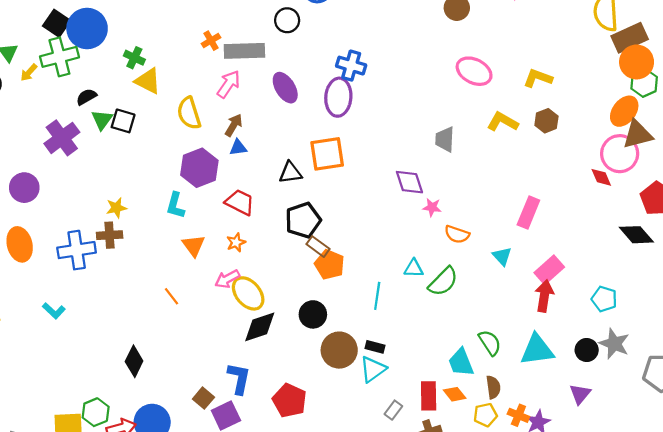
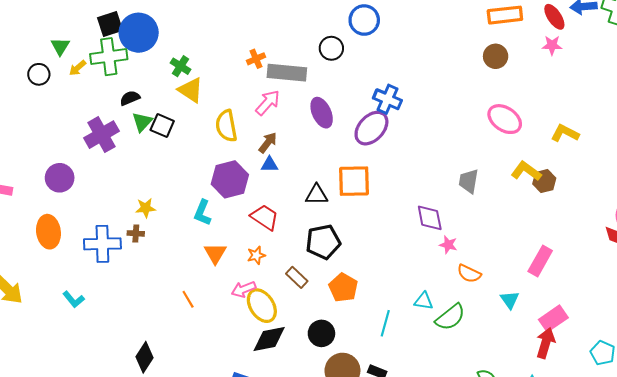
black square: (57, 23) -> (110, 24), turned 30
purple ellipse: (338, 97) -> (371, 128), turned 32
brown hexagon: (546, 121) -> (544, 181), moved
brown cross: (110, 235) -> (136, 233), size x0.7
brown rectangle: (318, 247) -> (297, 277), moved

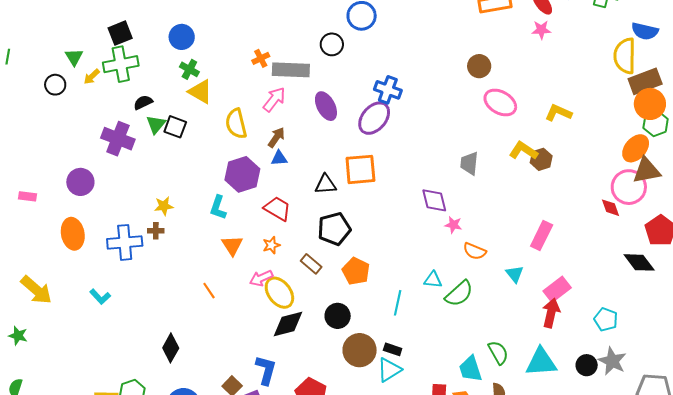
blue circle: (139, 33) -> (182, 37), moved, size x0.7
brown circle: (496, 56) -> (479, 66), moved
purple cross: (101, 135) -> (118, 139), turned -36

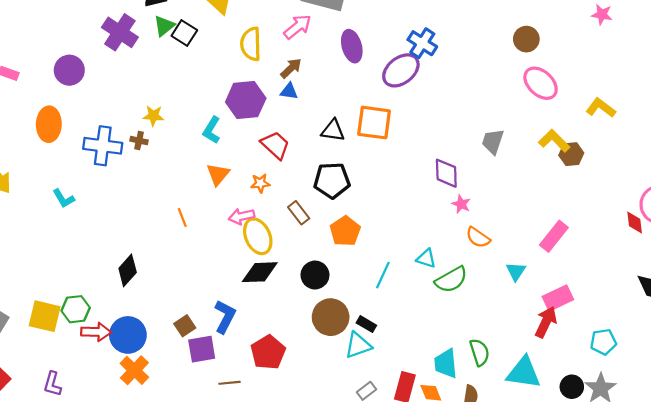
cyan pentagon: (606, 319) -> (603, 342), turned 30

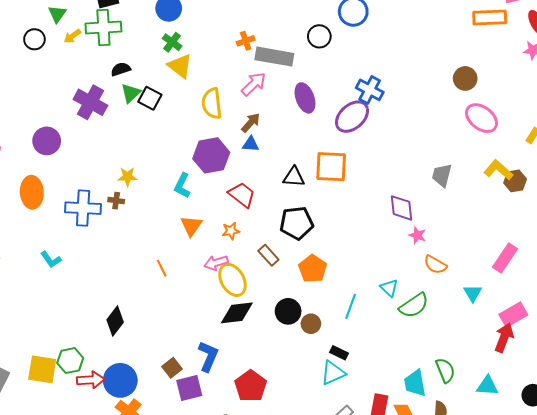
cyan triangle: (426, 258) -> (389, 288), turned 30
brown circle: (331, 317) -> (311, 324), moved, size x0.6
cyan triangle: (524, 373) -> (487, 386), size x0.7

